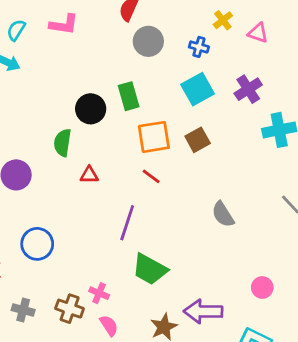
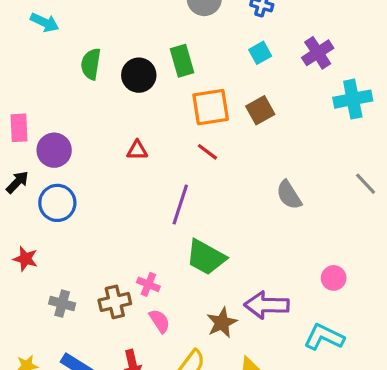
cyan square: (198, 89) -> (260, 53), size x0.6
green semicircle: (63, 143) -> (91, 64), moved
blue circle: (37, 244) -> (57, 203), moved
brown cross: (70, 309) -> (115, 302), turned -32

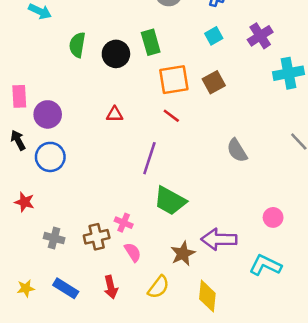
black arrow: (17, 182) -> (18, 140), turned -72

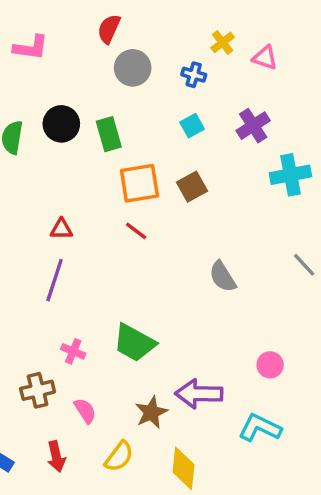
black circle: (116, 54) -> (61, 124), moved
purple line: (149, 158) -> (55, 280), moved
pink cross: (124, 223) -> (73, 351), moved

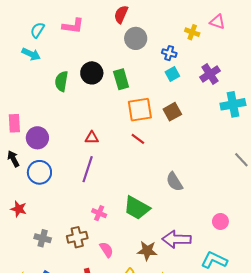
yellow cross: (223, 42) -> (192, 32), moved, turned -32
pink triangle: (265, 58) -> (217, 22), moved
blue cross: (194, 75) -> (169, 53), moved
gray semicircle: (223, 277) -> (174, 182), moved
brown star: (151, 412) -> (147, 251), turned 30

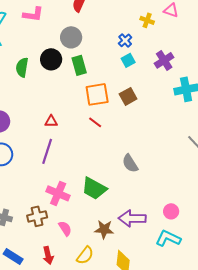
gray circle: (136, 38) -> (71, 37), moved
blue cross: (169, 53) -> (125, 40), turned 32
pink cross: (99, 213) -> (58, 193), size x1.6
pink circle: (220, 221) -> (171, 211), moved

